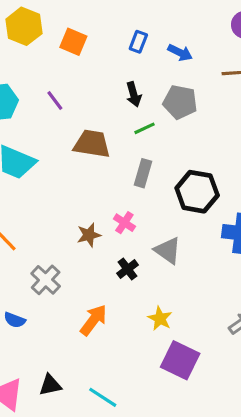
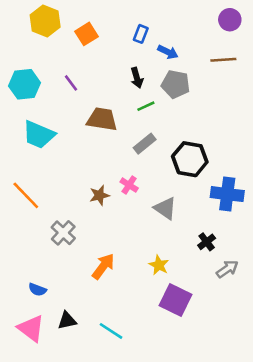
orange square: (73, 42) -> (86, 34), turned 35
blue arrow: (180, 53) -> (168, 52), moved
gray rectangle: (143, 173) -> (145, 144), turned 35
black cross: (128, 269) -> (207, 242), moved
blue semicircle: (15, 320) -> (37, 290), moved

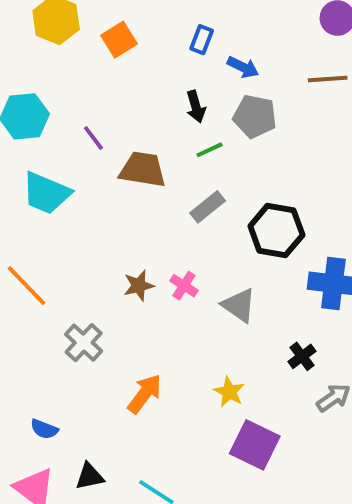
purple line: (71, 83) -> (93, 138), moved
pink cross: (129, 185) -> (184, 286), moved

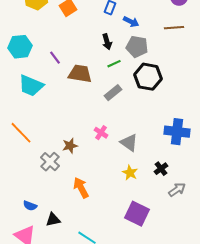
black hexagon: (276, 230) -> (148, 77), moved
brown star: (139, 286) -> (70, 146), moved
yellow star: (229, 392) -> (130, 173), moved
orange arrow: (145, 394) -> (81, 188), turned -65
black triangle: (90, 476) -> (53, 220), moved

